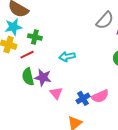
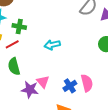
purple star: (43, 77) -> (30, 90), moved
pink semicircle: (100, 96) -> (87, 83), turned -78

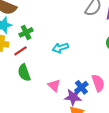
green cross: (19, 27) -> (26, 32), turned -32
purple star: (30, 90) -> (73, 97), moved

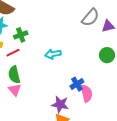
pink triangle: (54, 85) -> (15, 90), moved
blue cross: (81, 87) -> (77, 84), moved

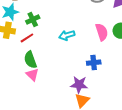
blue cross: (77, 84) -> (94, 63), turned 32
pink semicircle: (87, 93) -> (102, 32), moved

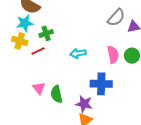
green semicircle: (30, 60) -> (57, 94), moved
blue cross: (94, 63) -> (101, 84), size x1.5

